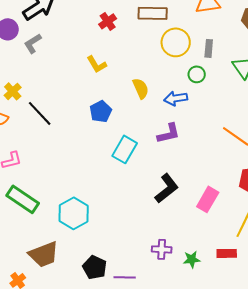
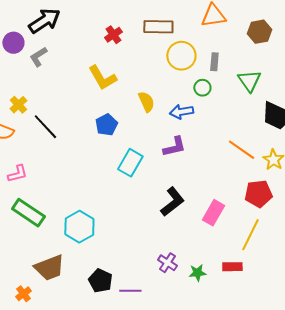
yellow L-shape: (97, 64) -> (102, 78), size x1.4
purple cross: (162, 249) -> (167, 263), turned 30

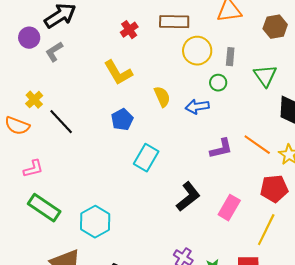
purple L-shape: (174, 147) -> (221, 149), moved

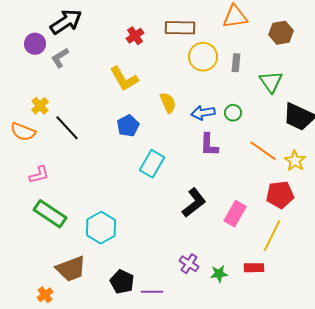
green circle: (218, 83) -> (233, 113), moved
purple L-shape: (221, 149) -> (209, 145), moved, turned 105

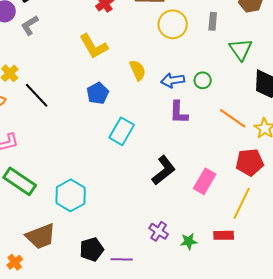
gray rectangle: (236, 63) -> (213, 21), moved
black pentagon: (122, 282) -> (92, 249), turned 30

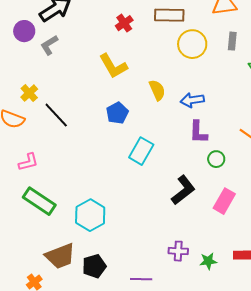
green circle: (203, 80) -> (216, 159), moved
purple cross: (159, 231) -> (178, 251), turned -30
black pentagon: (92, 249) -> (94, 266), moved

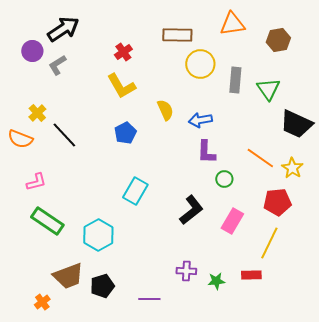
red cross: (124, 23) -> (123, 52), moved
gray rectangle: (232, 41) -> (235, 80), moved, size x1.4
cyan rectangle: (141, 151) -> (135, 191), moved

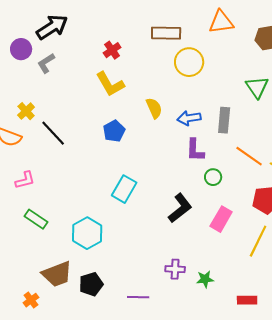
gray rectangle: (235, 80) -> (224, 120), moved
green rectangle: (47, 221) -> (36, 219), size x0.7
red rectangle: (251, 275) -> (247, 300), moved

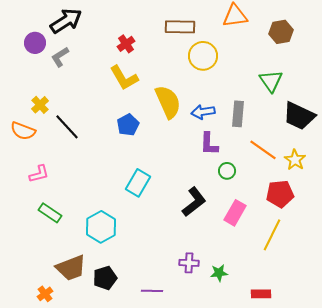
yellow semicircle: (154, 108) -> (168, 102), size x1.6

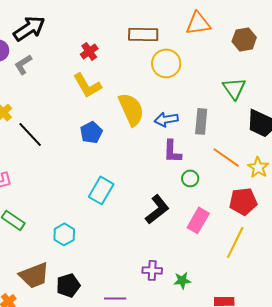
cyan hexagon: (101, 227) -> (64, 234), size x0.7

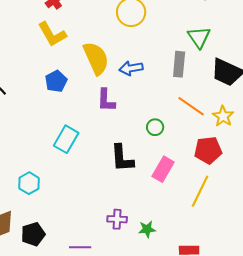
gray rectangle: (201, 121) -> (179, 64), moved
purple L-shape: (172, 151) -> (106, 100), moved
black L-shape: (157, 209) -> (122, 158), turned 124

